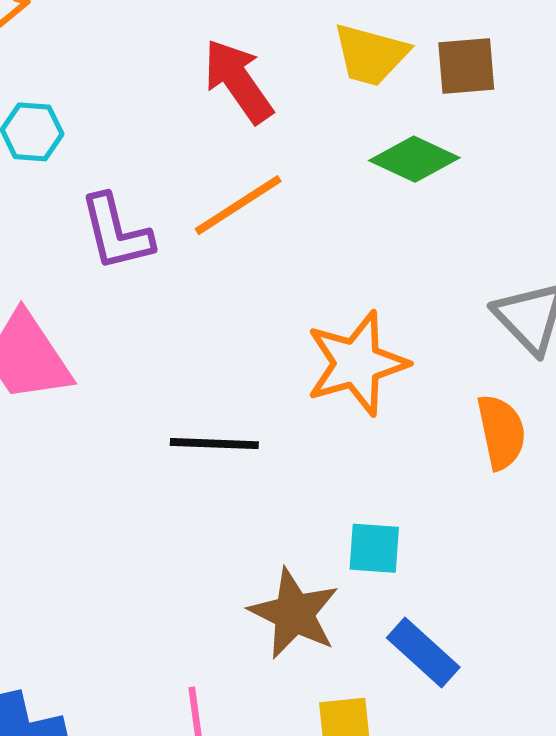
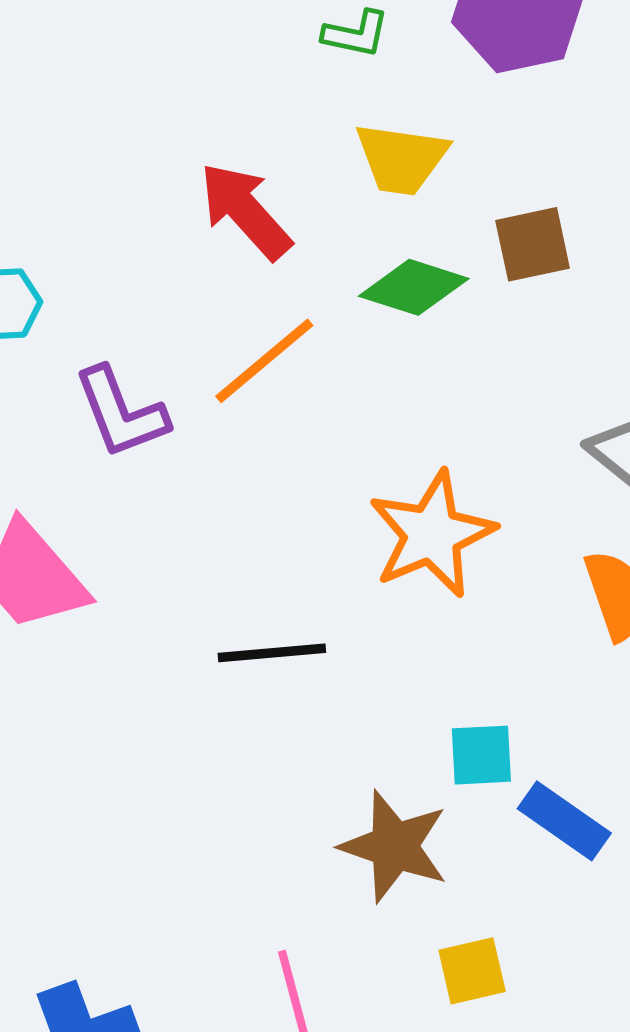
brown square: (466, 66) -> (533, 244), moved
green diamond: (414, 159) -> (414, 287), moved
blue rectangle: (423, 652) -> (564, 821), moved

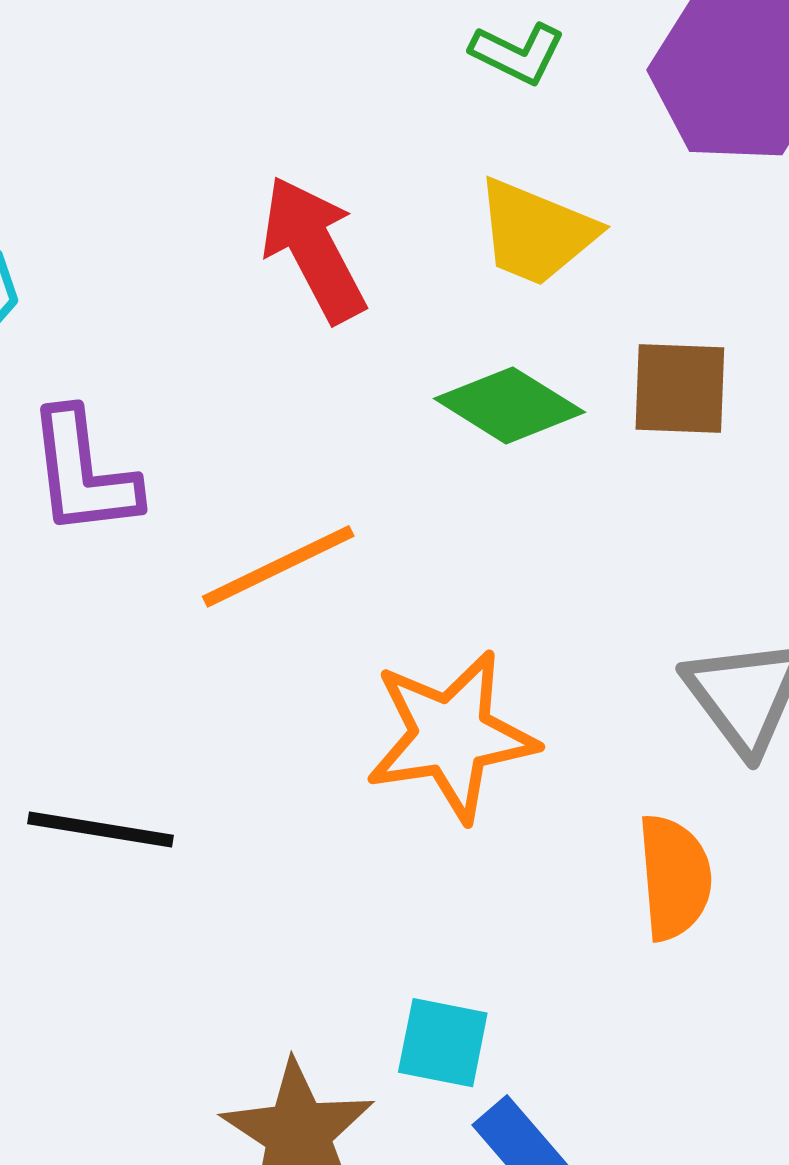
orange line: (264, 361) -> (278, 566), moved
black line: (272, 653) -> (101, 830), moved

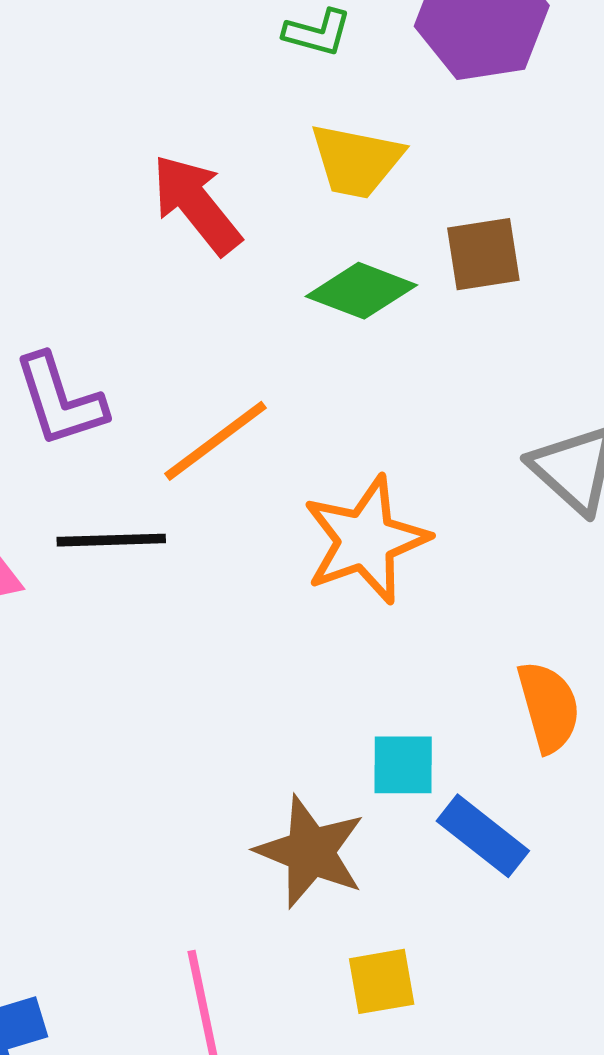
black line: (101, 830) -> (111, 540), moved
orange semicircle: (674, 877) -> (549, 707), moved

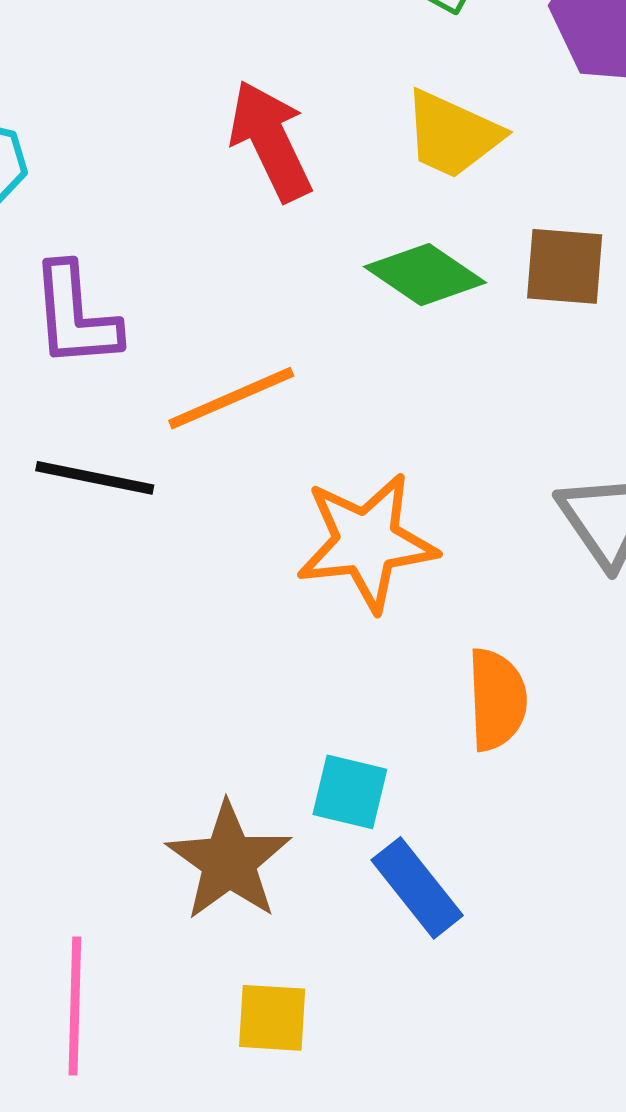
orange semicircle: (549, 707) -> (497, 699), moved

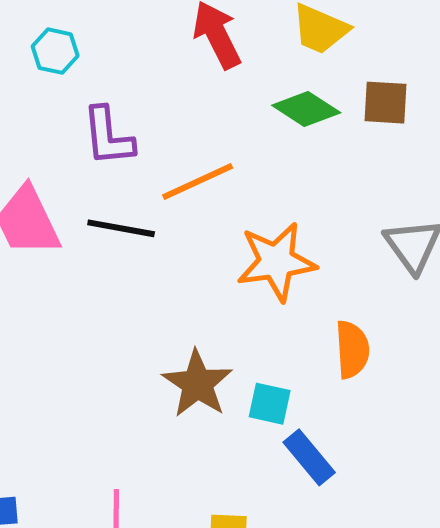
brown star: (229, 861) -> (197, 384), moved

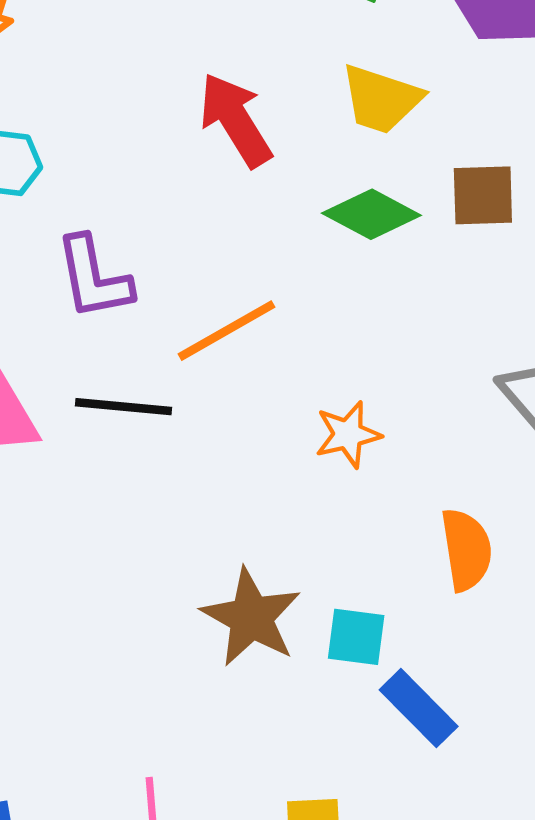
orange star: (276, 262) -> (348, 434), size x0.6

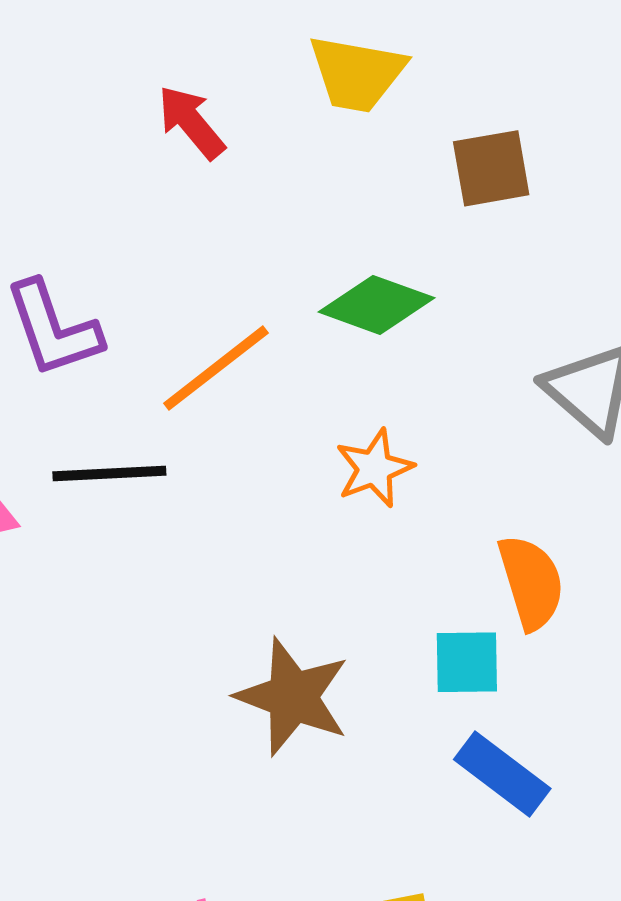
red arrow: (235, 120) -> (191, 122), size x0.7
green diamond: (371, 214) -> (376, 305), moved
cyan square: (356, 637) -> (467, 662), moved

